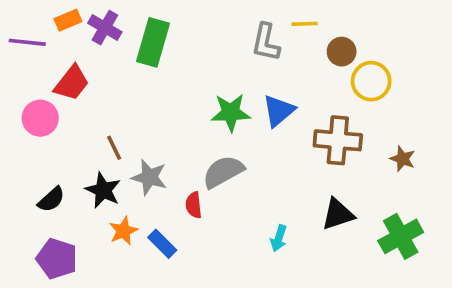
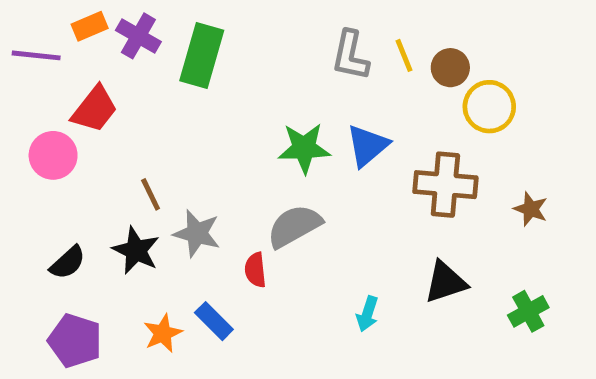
yellow line: (305, 24) -> (404, 55), moved, turned 70
orange star: (123, 231) -> (163, 333), moved
green cross: (401, 236) -> (528, 311), size x0.7

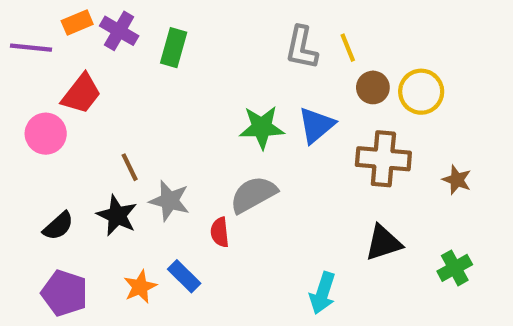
green rectangle: (202, 55) -> (174, 48), size x0.7
brown circle: (450, 68) -> (373, 87), moved
cyan arrow: (367, 314) -> (323, 293), moved, size x1.4

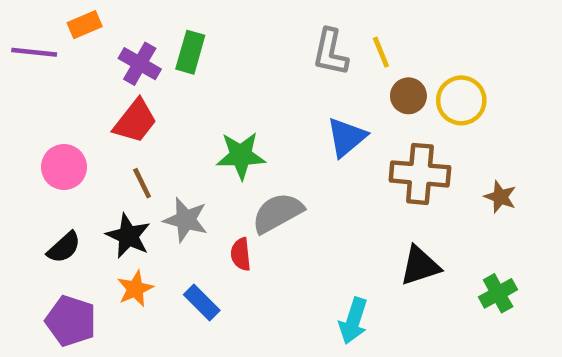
purple cross: (119, 31) -> (140, 64), moved
red trapezoid: (81, 94) -> (135, 121), moved
green star: (262, 127) -> (241, 156), moved
pink circle: (46, 134) -> (64, 167), moved
orange star: (140, 287) -> (135, 289), moved

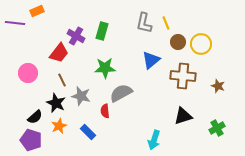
green rectangle: (190, 52) -> (102, 31), moved
purple cross: (140, 64) -> (76, 36), moved
black semicircle: (64, 247) -> (35, 117), moved

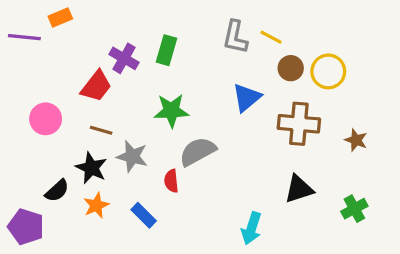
yellow line: (166, 23) -> (271, 37), turned -40
brown line: (62, 80) -> (101, 130), turned -48
purple pentagon: (31, 140) -> (26, 227), moved

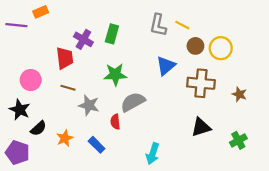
red trapezoid: (96, 86) -> (65, 58), turned -45
black star: (91, 168) -> (20, 110), moved
cyan arrow: (251, 228) -> (153, 154), moved

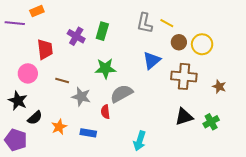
red trapezoid: (65, 58) -> (45, 49), moved
green cross: (238, 140) -> (211, 122), moved
blue rectangle: (97, 145) -> (88, 133), turned -35

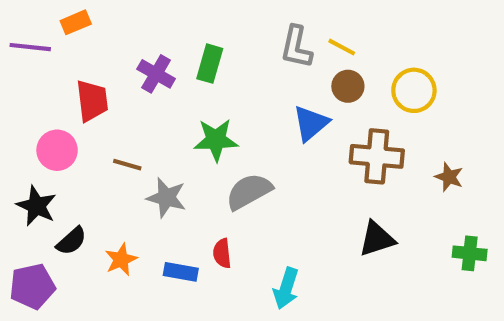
brown circle: (179, 42) -> (348, 86), moved
red semicircle: (105, 112) -> (222, 253), moved
green cross: (211, 122) -> (470, 253), moved, turned 35
purple pentagon: (16, 140) -> (32, 286), turned -30

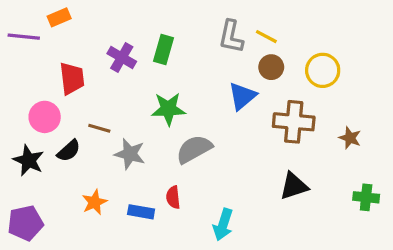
black semicircle: (72, 241) -> (69, 151), moved

